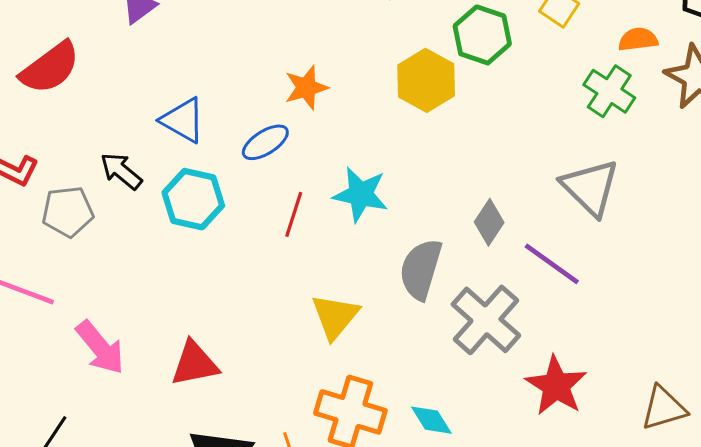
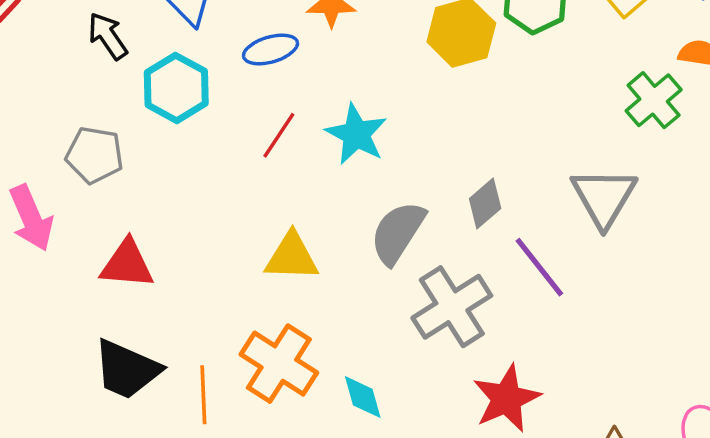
gray pentagon: (68, 212) -> (95, 155), moved
yellow triangle: (335, 316) -> (292, 257), turned 36

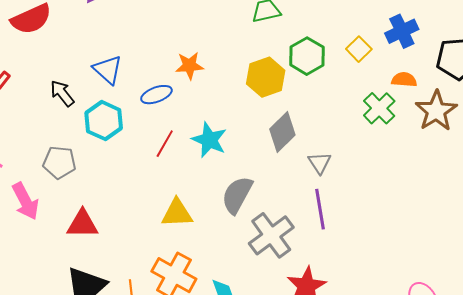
gray triangle: (604, 197) -> (320, 163), moved, size x0.6
gray diamond: (485, 203) -> (282, 132), moved, size x1.4
purple line: (539, 267) -> (320, 209), turned 33

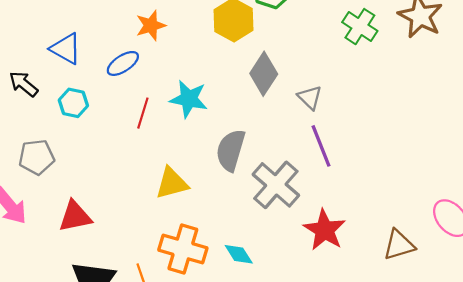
cyan hexagon: (104, 121) -> (73, 103), size x0.7

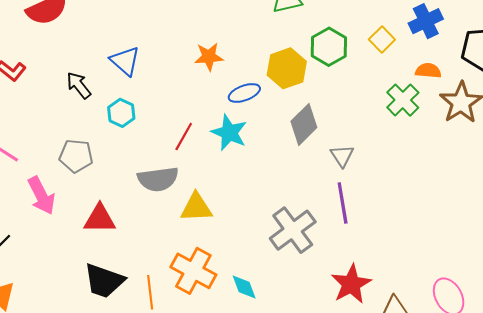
blue ellipse: (123, 63) -> (244, 93), moved
gray semicircle: (231, 150) -> (158, 179), moved, turned -126
red star: (325, 230) -> (351, 284), moved

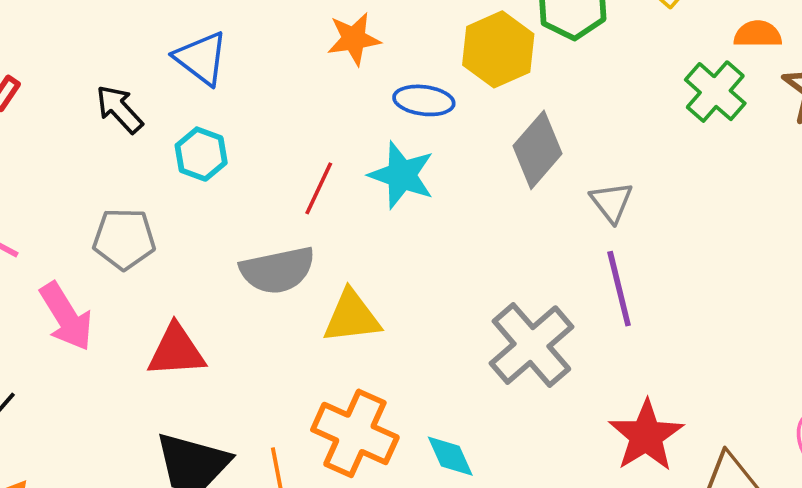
blue ellipse: (244, 93) -> (424, 100), turned 32

